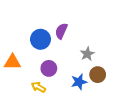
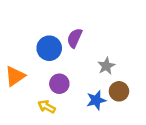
orange triangle: (12, 62) -> (15, 76), turned -36

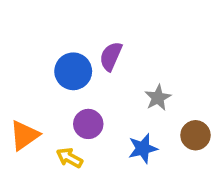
orange triangle: (15, 76) -> (24, 135), moved
brown circle: (119, 91) -> (195, 135), moved

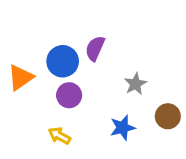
purple circle: (88, 124) -> (69, 95), moved
orange triangle: (24, 135) -> (21, 77), moved

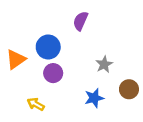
purple semicircle: (95, 48) -> (80, 21), moved
yellow arrow: (59, 136) -> (36, 104), moved

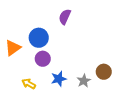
gray star: (104, 64) -> (84, 81), moved
blue star: (94, 98) -> (59, 79), moved

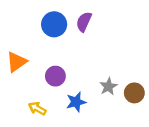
blue circle: (39, 38) -> (54, 24), moved
gray star: (84, 81) -> (108, 86), moved

